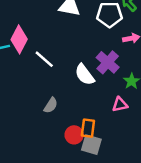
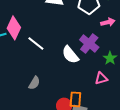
gray semicircle: (51, 105) -> (34, 83), moved

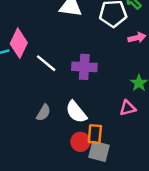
purple cross: (89, 43) -> (84, 67), moved, turned -36
white semicircle: (70, 55) -> (76, 112), moved

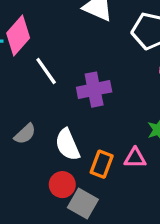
purple cross: (84, 67) -> (94, 90), turned -30
orange rectangle: (95, 134) -> (102, 164), moved

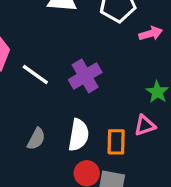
white semicircle: (67, 145) -> (79, 135), turned -128

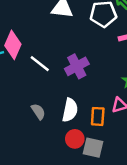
gray semicircle: (36, 139) -> (38, 112), turned -63

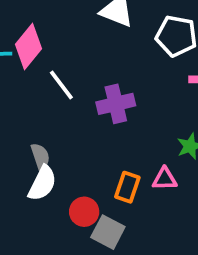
white semicircle: (70, 110) -> (42, 183), moved

